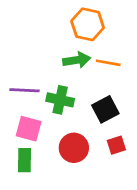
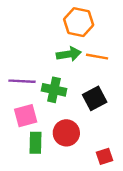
pink square: (29, 129) -> (26, 116), turned -30
red square: (116, 145) -> (104, 156), moved
green rectangle: (24, 160) -> (36, 143), moved

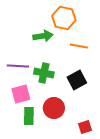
green arrow: (69, 54) -> (43, 36), moved

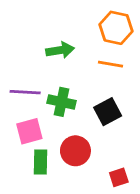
orange hexagon: (64, 18) -> (116, 28), moved

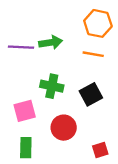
purple line: (25, 92) -> (21, 47), moved
green rectangle: (41, 162) -> (26, 148), moved

